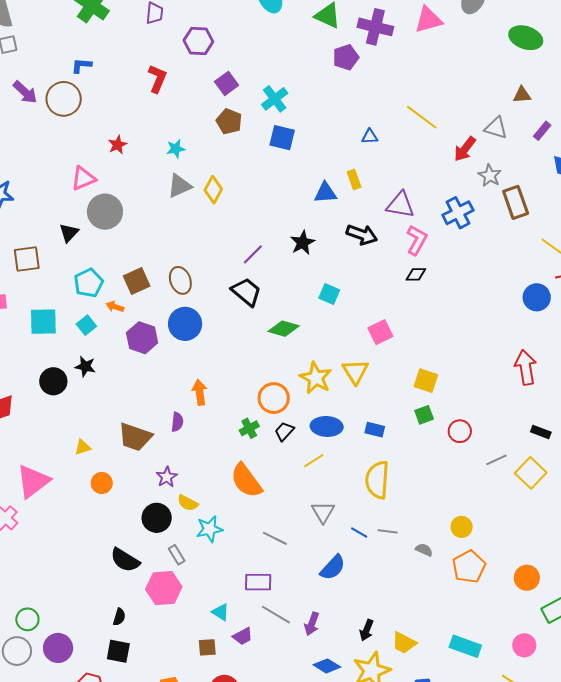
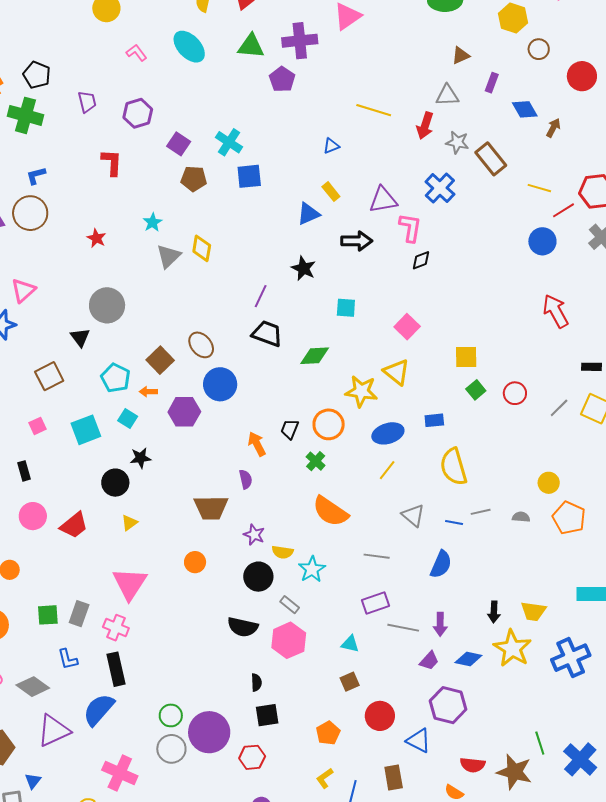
pink triangle: (83, 178) -> (23, 290), moved
black trapezoid: (284, 431) -> (290, 429), moved
yellow triangle: (83, 447) -> (129, 523), moved
purple trapezoid: (243, 636) -> (429, 661), moved
purple circle: (58, 648) -> (209, 732), size x1.4

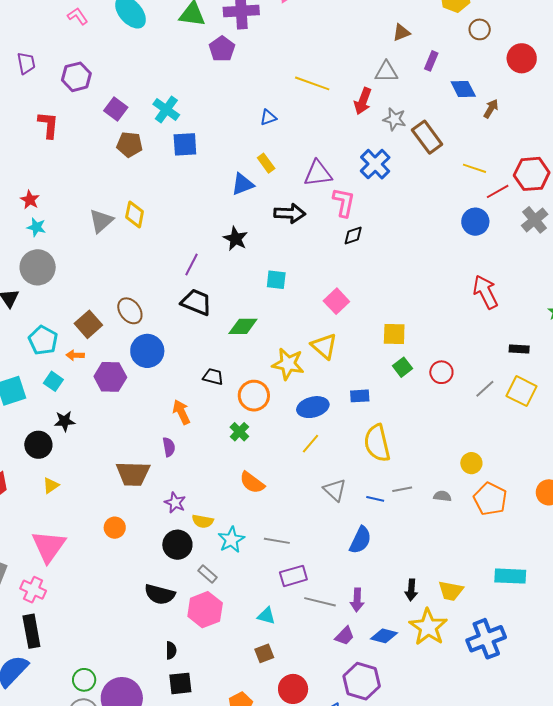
cyan star: (153, 222) -> (36, 227), moved, turned -30
black trapezoid: (290, 429) -> (213, 377), moved, turned 80
orange semicircle: (330, 511) -> (252, 483), size x0.7
gray line: (377, 556) -> (277, 541), moved

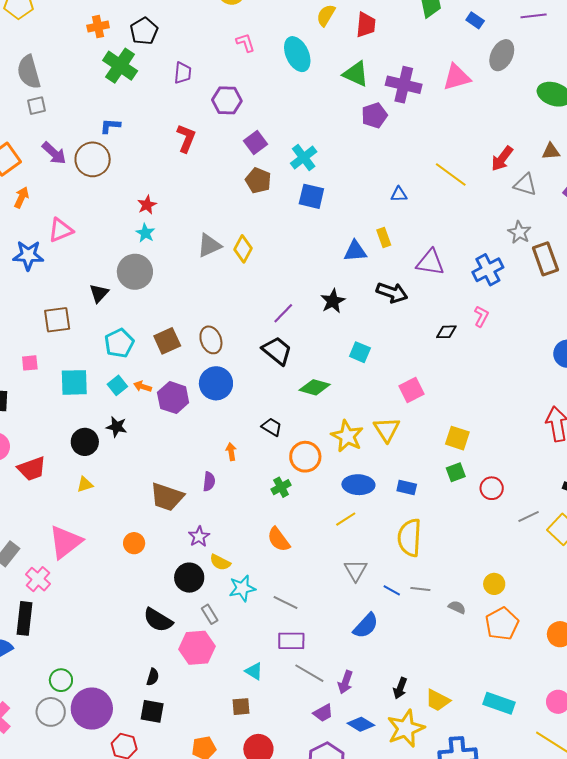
red arrow: (363, 101) -> (502, 159), moved
pink L-shape: (344, 202) -> (481, 316), moved, size x0.7
orange arrow: (75, 355) -> (142, 386), moved
orange arrow: (181, 412) -> (231, 452), size x0.7

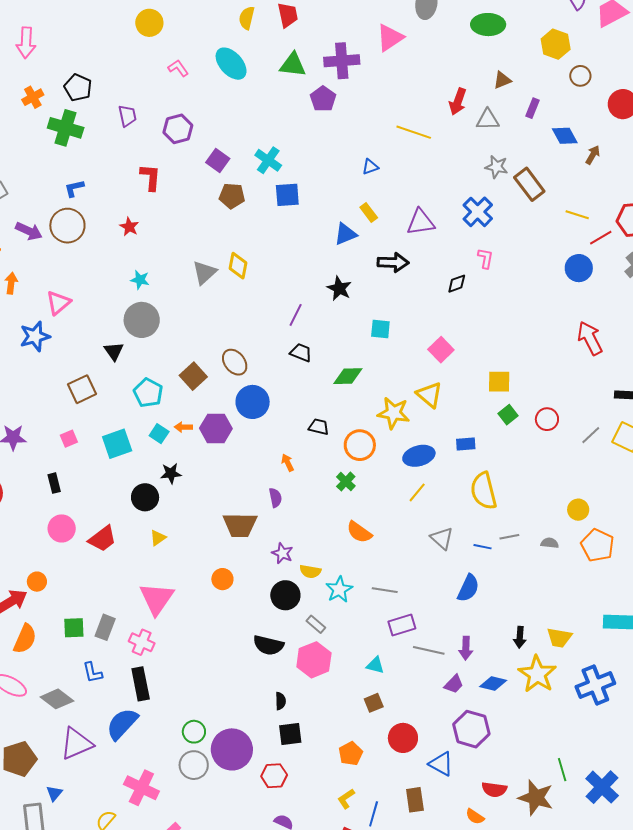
red star: (147, 205) -> (129, 227), moved
black trapezoid: (277, 351) -> (301, 353), size x0.7

